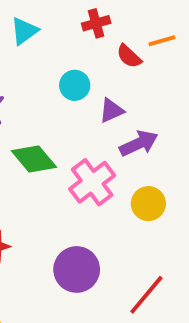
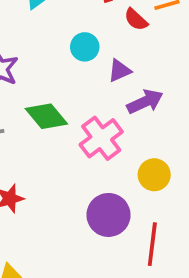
yellow circle: (148, 204) -> (154, 175), moved
purple circle: (77, 269) -> (108, 215), moved
red line: (146, 295) -> (152, 244), turned -33

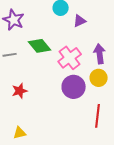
purple arrow: (145, 102) -> (100, 54), moved, turned -72
purple circle: (108, 215) -> (74, 87), moved

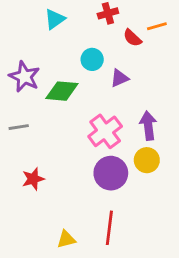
green diamond: (40, 46) -> (62, 91), moved, turned -45
red line: (98, 116) -> (109, 228), moved
yellow triangle: (20, 133) -> (66, 239), moved

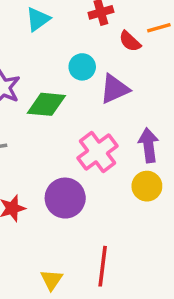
purple triangle: (119, 78) -> (115, 89), size x1.4
purple circle: (111, 173) -> (65, 198), moved
yellow triangle: (66, 239) -> (52, 280), turned -42

